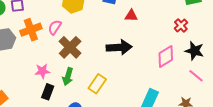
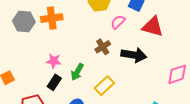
red triangle: (131, 16) -> (153, 27), size x1.6
pink semicircle: (55, 27) -> (118, 22), moved
brown cross: (70, 47) -> (103, 47), moved, size x0.7

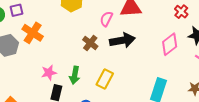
orange cross: (52, 18) -> (33, 33), turned -30
pink semicircle: (118, 22) -> (106, 19), moved

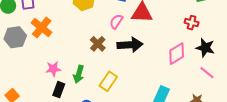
red cross: (181, 12) -> (192, 23), turned -32

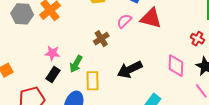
black arrow: (130, 45) -> (130, 69), moved, turned 145
pink diamond: (177, 54) -> (176, 66), turned -70
yellow rectangle: (108, 81) -> (93, 81), moved, turned -48

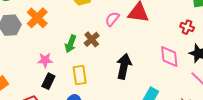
green arrow: (76, 64) -> (71, 44), moved
black arrow: (130, 69) -> (124, 66), turned 135
yellow rectangle: (93, 81) -> (80, 75), moved

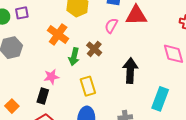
orange cross: (37, 18) -> (58, 35), moved
black rectangle: (48, 81) -> (43, 96), moved

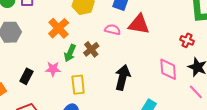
pink semicircle: (111, 26) -> (113, 30), turned 63
pink star: (51, 77) -> (53, 69), moved
black rectangle: (43, 96) -> (26, 76), moved

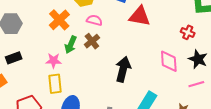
pink semicircle: (113, 30) -> (94, 20), moved
black rectangle: (26, 76) -> (14, 58), moved, turned 42
yellow rectangle: (78, 85) -> (55, 84), moved
pink line: (196, 92) -> (196, 84), turned -63

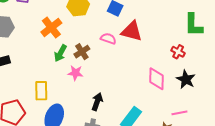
pink semicircle: (94, 20) -> (108, 39), moved
pink star: (54, 61) -> (75, 73), moved
black arrow: (123, 69) -> (97, 102), moved, size x0.7
pink line: (196, 84) -> (179, 113), moved

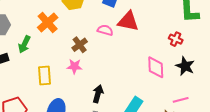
green arrow: (60, 53) -> (24, 44), moved
yellow rectangle: (41, 91) -> (44, 75), moved

